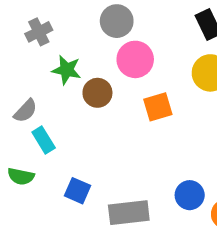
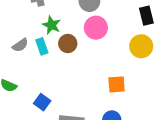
orange square: (158, 107) -> (117, 84), moved
cyan rectangle: (44, 140) -> (42, 46), moved

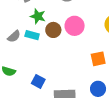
pink circle: (96, 28) -> (75, 26), moved
cyan rectangle: (42, 46) -> (32, 35), turned -48

